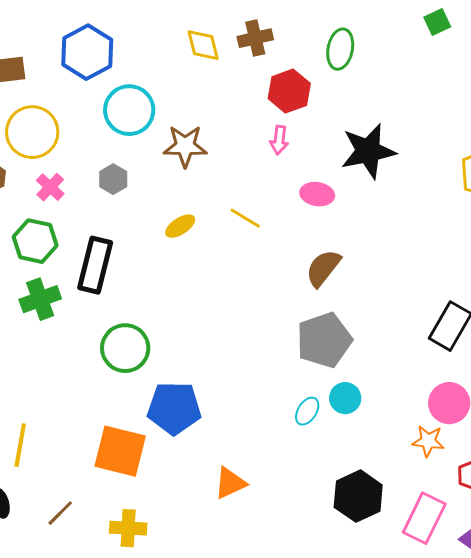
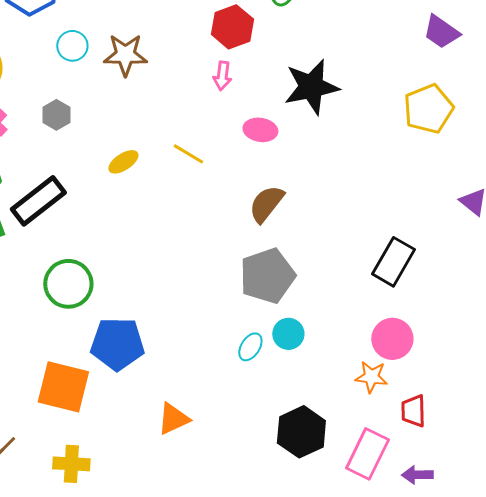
cyan circle: (129, 110) -> (72, 46), size x0.6
brown star: (185, 146) -> (125, 55), moved
black rectangle: (95, 265) -> (38, 201), turned 38

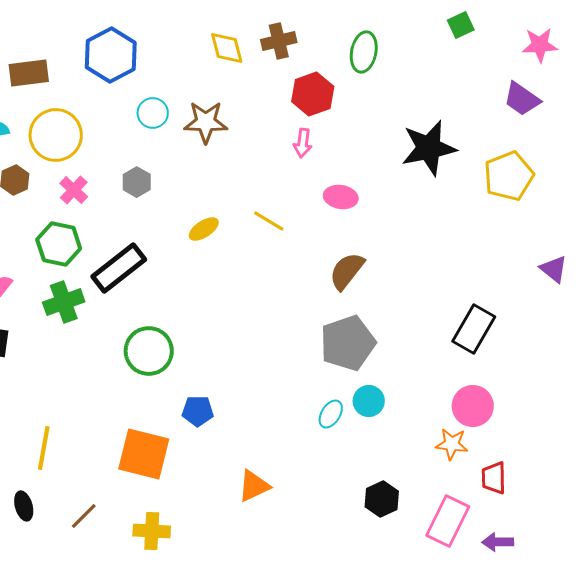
black star: (311, 87) -> (429, 148), moved
blue pentagon: (117, 344) -> (198, 411), size x0.6
black hexagon: (301, 432) -> (382, 499), size x0.7

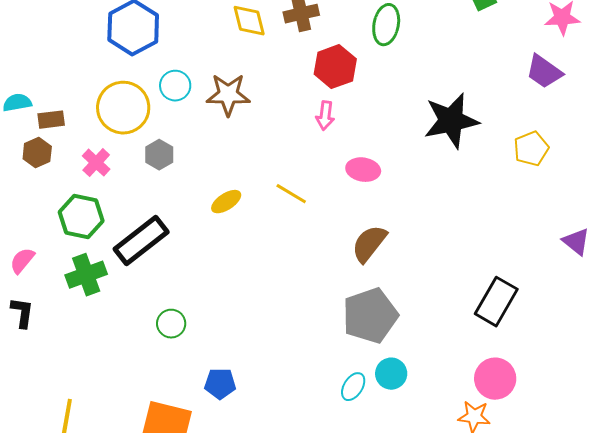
brown rectangle: (29, 73) -> (51, 120), moved, size x0.7
yellow circle: (56, 135) -> (123, 108), moved
yellow pentagon: (509, 176) -> (531, 149), size x0.7
green circle: (149, 351) -> (171, 324), size x0.6

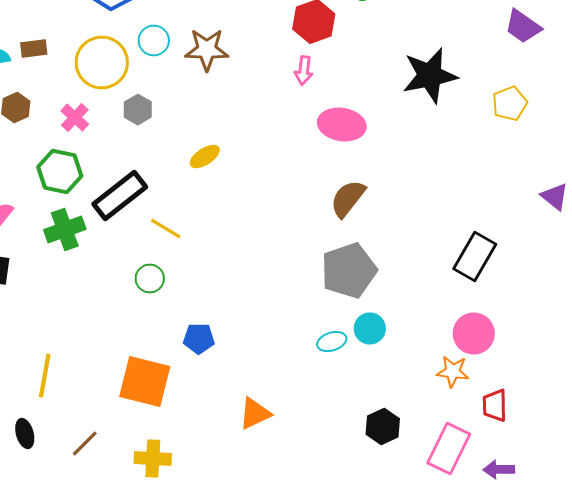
brown rectangle: (51, 120) -> (34, 48), moved
pink ellipse: (363, 170) -> (342, 124), size x1.4
yellow line: (291, 194) -> (166, 228), moved
cyan ellipse: (353, 387) -> (332, 342), turned 40

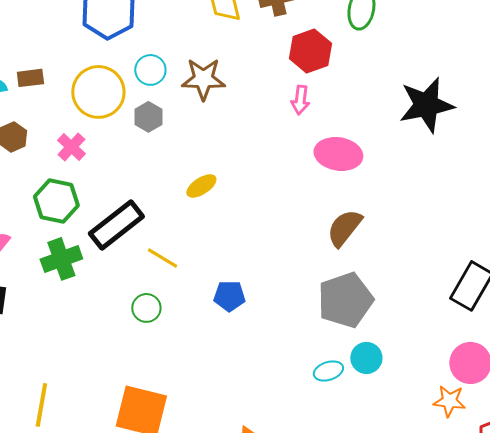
gray hexagon: (138, 110) -> (148, 117), moved
blue pentagon: (199, 338) -> (229, 296), moved

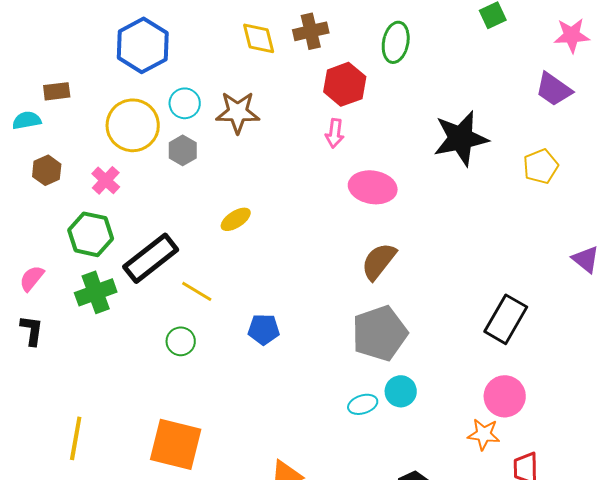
brown rectangle: (30, 78) -> (57, 91), moved

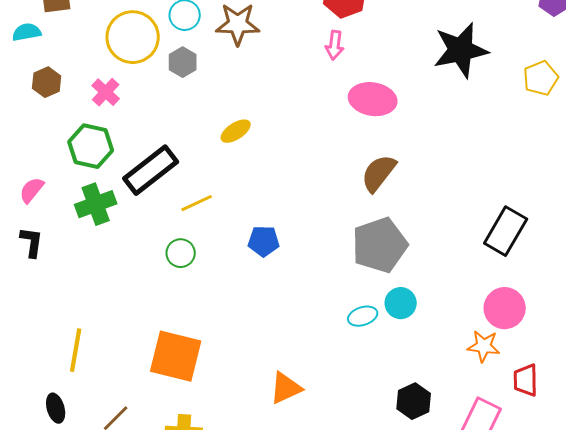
yellow line: (197, 291) -> (197, 203), turned -56

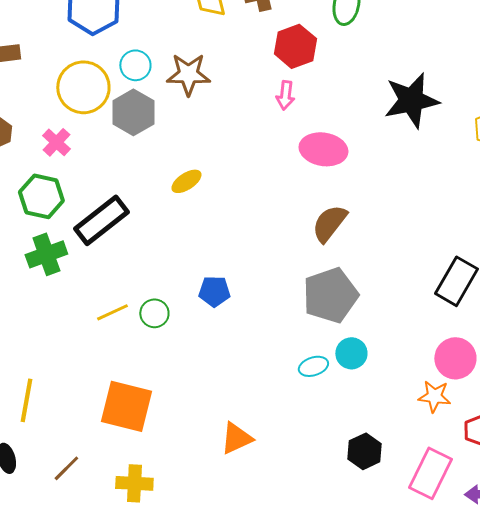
gray hexagon: (183, 62) -> (133, 112), size x1.5
yellow line: (197, 203) -> (112, 312), moved
green circle: (181, 253) -> (154, 313), moved

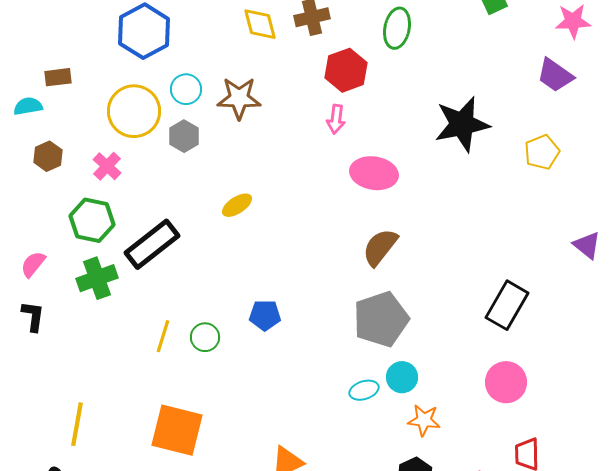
gray hexagon: (133, 112) -> (184, 136), size x0.7
yellow line: (112, 312) -> (163, 336), turned -48
orange star: (434, 396) -> (424, 420), moved

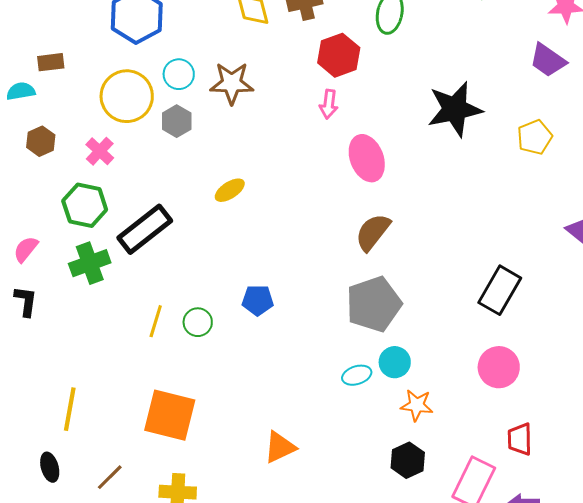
pink ellipse: (374, 173) -> (367, 158), turned 60

